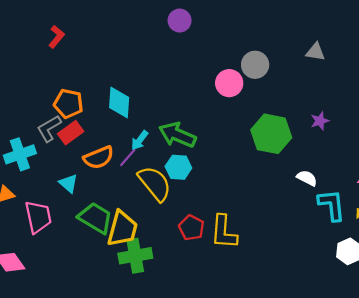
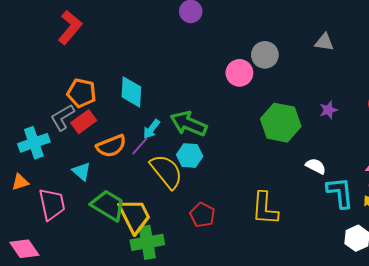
red L-shape: (57, 37) -> (70, 27), size x1.5
yellow trapezoid: (122, 229) -> (135, 216), turned -42
yellow L-shape: (224, 232) -> (265, 208), moved

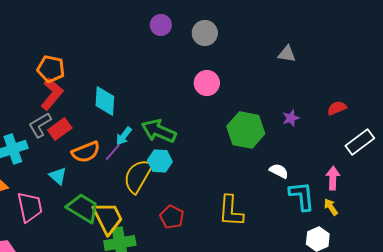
red L-shape: (70, 27) -> (52, 94), moved
gray circle: (265, 55) -> (205, 33), moved
orange pentagon: (82, 93) -> (51, 69), moved
yellow semicircle: (166, 171) -> (138, 176), turned -111

